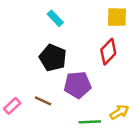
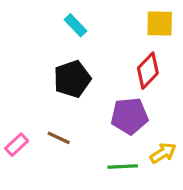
black pentagon: (53, 58) -> (72, 79), turned 30
purple pentagon: (77, 85) -> (129, 116), moved

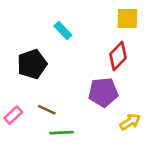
cyan rectangle: (76, 25) -> (63, 31), moved
black pentagon: (72, 79) -> (32, 64), moved
green line: (123, 167) -> (62, 133), moved

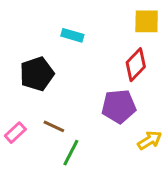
cyan rectangle: (63, 31) -> (72, 35), turned -30
green line: (62, 133) -> (71, 153), turned -60

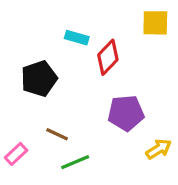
red diamond: (136, 65) -> (108, 57), moved
pink rectangle: (15, 133) -> (16, 154), moved
green line: (71, 153) -> (75, 162), turned 40

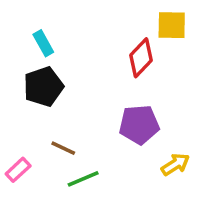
cyan rectangle: (77, 38) -> (43, 43), moved, turned 45
red diamond: (108, 57) -> (141, 58), moved

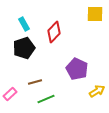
red diamond: (141, 58) -> (54, 32), moved
purple pentagon: (139, 125) -> (77, 69), turned 30
brown line: (63, 148) -> (35, 82), turned -40

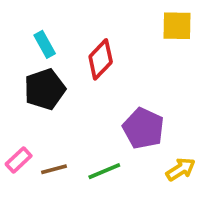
brown line: (35, 82) -> (54, 169), moved
pink rectangle: (10, 94) -> (19, 160), moved
green line: (46, 99) -> (104, 171), moved

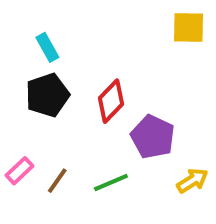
red diamond: (101, 59) -> (111, 101), moved
brown line: (54, 169) -> (57, 181), turned -40

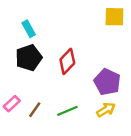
purple pentagon: (153, 137) -> (107, 82), moved
yellow arrow: (192, 181) -> (106, 110), moved

